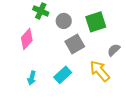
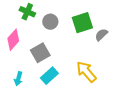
gray square: (75, 44) -> (40, 53), moved
gray semicircle: (114, 50) -> (101, 35), moved

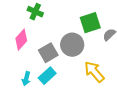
gray circle: (50, 22) -> (72, 45), moved, size x1.5
cyan rectangle: (49, 76) -> (47, 76), moved

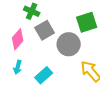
gray square: (48, 53) -> (45, 30), moved
cyan arrow: (26, 79) -> (18, 67), moved

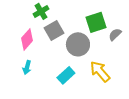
green cross: (32, 11) -> (41, 11), turned 35
cyan rectangle: (44, 75) -> (66, 75), moved

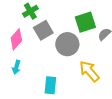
cyan rectangle: (66, 75) -> (50, 85), moved, turned -42

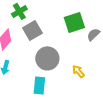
gray circle: (67, 44) -> (47, 58), moved
yellow arrow: (89, 71) -> (78, 71), size x0.6

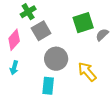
yellow arrow: (78, 71) -> (87, 72), size x1.5

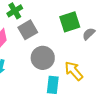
cyan rectangle: (48, 86) -> (53, 85), moved

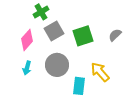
green square: (70, 22) -> (83, 36), moved
gray circle: (43, 58) -> (57, 65), moved

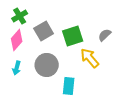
green cross: (41, 12) -> (20, 16), moved
yellow arrow: (100, 72) -> (90, 58), moved

